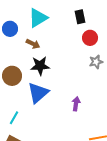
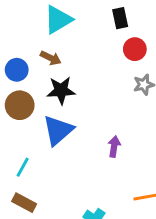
blue circle: (10, 29) -> (17, 70), moved

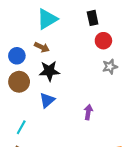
blue triangle: (58, 130) -> (47, 100), size x0.7

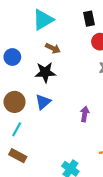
brown arrow: (42, 47) -> (53, 48), moved
brown circle: (19, 82) -> (15, 102), moved

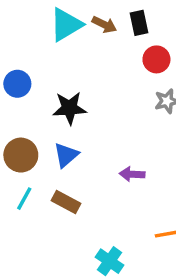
brown arrow: (53, 48) -> (104, 25), moved
purple arrow: (85, 114) -> (132, 174), turned -96
brown rectangle: (18, 156) -> (66, 202), moved

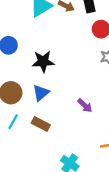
purple arrow: (132, 174) -> (85, 105), turned -140

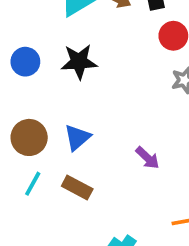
black star: (43, 62) -> (79, 62), moved

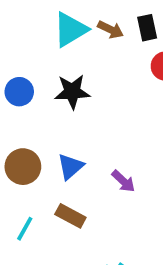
purple arrow: (147, 158) -> (123, 181), moved
cyan line: (33, 184) -> (25, 229), moved

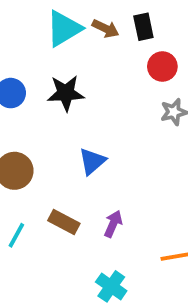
blue triangle: (70, 167) -> (92, 161), moved
purple arrow: (123, 181) -> (113, 224), moved, turned -110

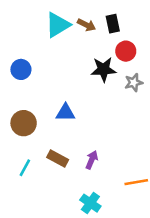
black star: (66, 93) -> (103, 69), moved
blue triangle: (92, 161) -> (66, 113), moved, turned 42

